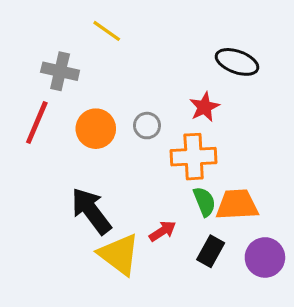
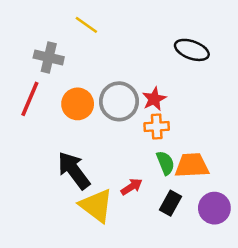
red star: (204, 107) -> (154, 99), moved
gray circle: (147, 126) -> (119, 101), size x1.8
orange cross: (194, 157) -> (157, 127), size x0.7

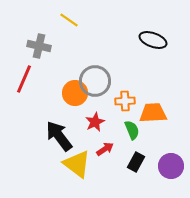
red star: (154, 99) -> (95, 122), moved
orange circle: (78, 104) -> (75, 93), moved
orange trapezoid: (192, 165) -> (153, 113), moved

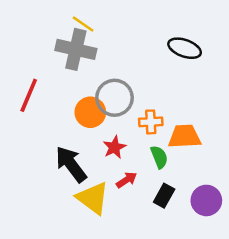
gray cross: (39, 46) -> (76, 49), moved, size x1.4

